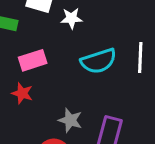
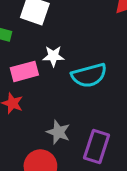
white star: (71, 18) -> (53, 56), moved

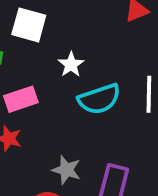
white star: (53, 56) -> (71, 65), moved, turned -30

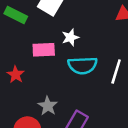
pink rectangle: (21, 99) -> (44, 50), moved

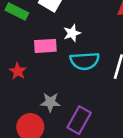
gray star: (48, 106) -> (50, 102), turned -30

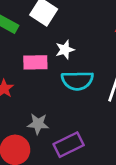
purple rectangle: (79, 120) -> (69, 145), turned 32

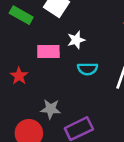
cyan semicircle: (77, 81) -> (88, 69), size x0.7

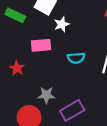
white star: (76, 40) -> (62, 24), moved

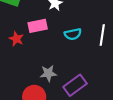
red star: (17, 68) -> (16, 39), moved

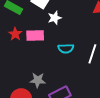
red star: (16, 39) -> (15, 34), moved

